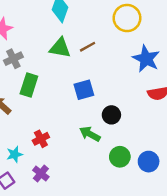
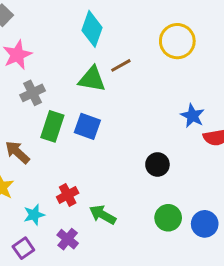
brown line: (88, 47) -> (121, 65), moved
blue star: (146, 59) -> (192, 116), moved, size x0.7
blue square: (84, 90) -> (87, 126), moved, turned 36
green arrow: (90, 134) -> (103, 215), moved

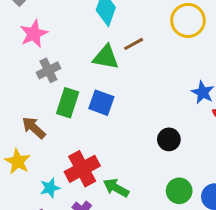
red cross: (68, 195) -> (82, 169), size x1.6

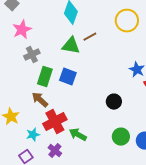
brown arrow: (34, 128) -> (40, 100), moved

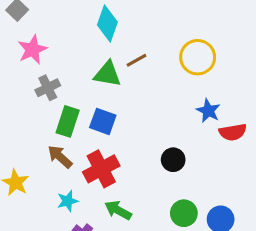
yellow circle: (127, 21) -> (198, 57), moved
red cross: (55, 122) -> (101, 169), moved
cyan star: (33, 135) -> (68, 201), moved

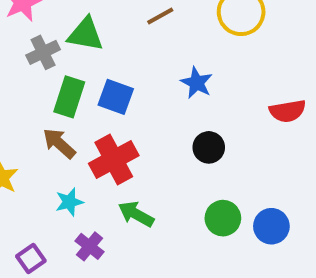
green triangle: (107, 74) -> (85, 34), moved
blue star: (208, 111) -> (197, 83), moved

